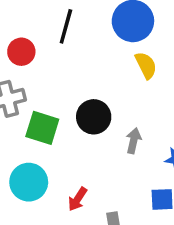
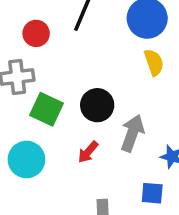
gray arrow: (134, 141) -> (132, 133), size x1.5
red arrow: (78, 199) -> (88, 152), moved

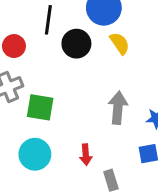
black circle: (97, 105) -> (76, 44), moved
red arrow: (88, 152) -> (86, 155), moved, turned -30

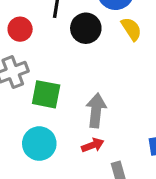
gray arrow: (118, 108) -> (96, 110), moved
red arrow: (86, 155) -> (93, 145), turned -108

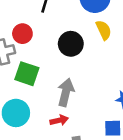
black circle: (86, 28) -> (71, 44), moved
red circle: (20, 29) -> (22, 34), moved

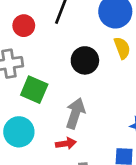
red circle: (22, 34) -> (24, 26), moved

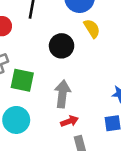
red arrow: (66, 143) -> (69, 121), moved

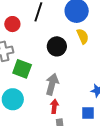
red arrow: (69, 121) -> (54, 106), turned -72

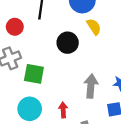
gray arrow: (52, 84) -> (91, 86), moved
red arrow: (54, 106) -> (63, 110), moved

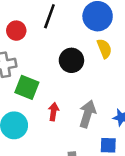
red arrow: (63, 110) -> (53, 112), moved

